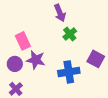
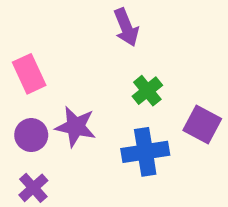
green cross: (70, 34) -> (147, 91), moved
pink rectangle: (23, 41) -> (29, 74), moved

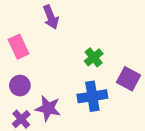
purple arrow: (126, 27) -> (51, 17), moved
purple star: (76, 127) -> (48, 108), moved

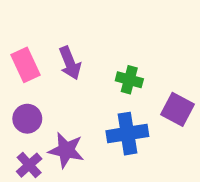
purple arrow: (51, 17) -> (70, 63), moved
green cross: (94, 57) -> (129, 80), turned -36

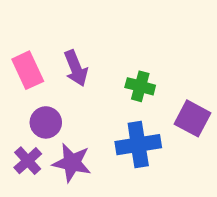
purple circle: (27, 119) -> (46, 122), moved
purple cross: (29, 165) -> (28, 161), moved

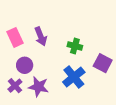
blue cross: (138, 145) -> (74, 77), turned -30

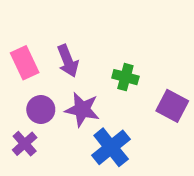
blue cross: (74, 77) -> (111, 147), moved
purple star: (39, 87) -> (82, 109), moved

